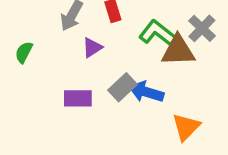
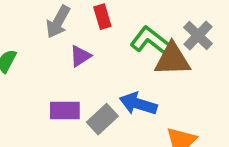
gray rectangle: (122, 87) -> (102, 119), moved

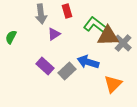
gray arrow: (58, 22) -> (41, 14), turned -36
gray cross: (198, 35) -> (123, 43), moved
purple rectangle: (65, 111) -> (45, 66), turned 42

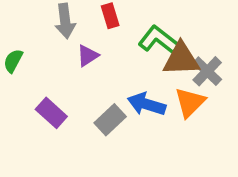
purple rectangle: (45, 66) -> (51, 113), moved
orange triangle: (113, 84) -> (190, 102), moved

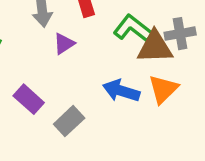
gray cross: (207, 71) -> (180, 34), moved, turned 36
gray rectangle: (110, 120) -> (69, 121), moved

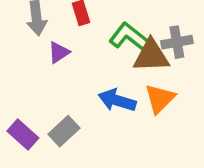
purple rectangle: (29, 99) -> (23, 135), moved

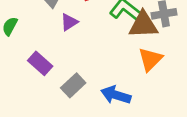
blue arrow: (117, 100) -> (116, 95), moved
purple rectangle: (23, 135) -> (40, 63), moved

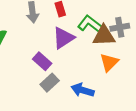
purple triangle: (69, 22) -> (63, 38), moved, size x1.6
purple rectangle: (40, 63) -> (42, 61), moved

